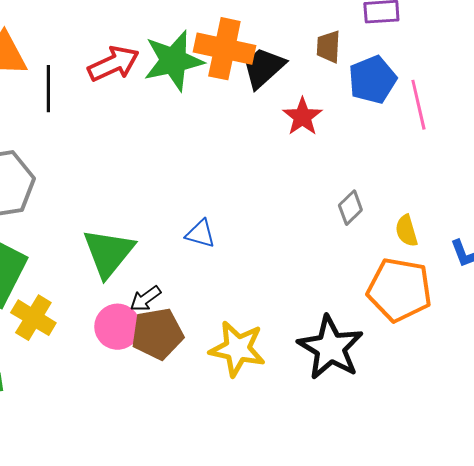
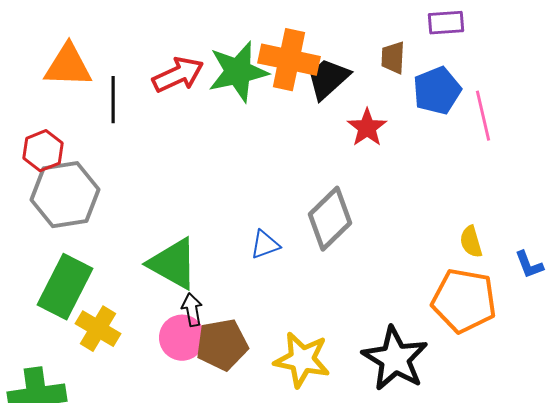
gray diamond: (350, 208) -> (330, 219), moved, size x1.8
blue triangle: (200, 234) -> (265, 245), turned -36
green triangle: (108, 253) -> (173, 264), turned -40
black arrow: (145, 299) -> (192, 310), moved, turned 116

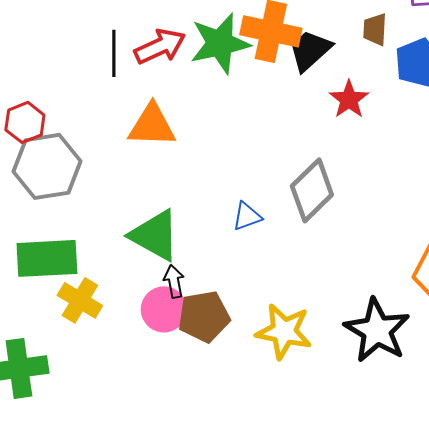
orange triangle: (68, 66) -> (152, 125), moved
black line: (113, 100) -> (114, 53), moved
green rectangle: (65, 287) -> (47, 258), turned 60

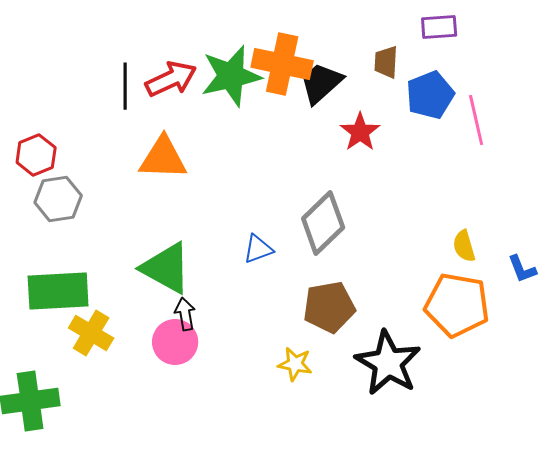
gray hexagon: (47, 166) -> (58, 199), size x0.7
brown pentagon: (204, 316) -> (329, 307), moved
yellow star: (284, 331) -> (295, 364), size x0.6

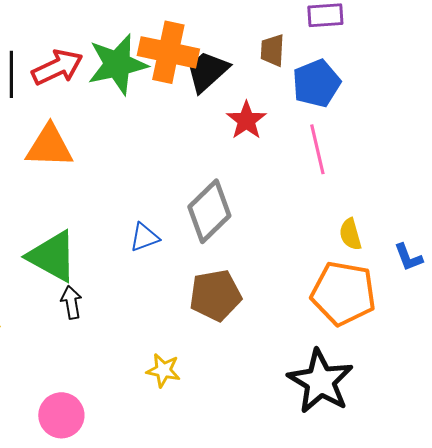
pink line: (476, 120) -> (317, 149), moved
pink circle: (175, 342) -> (61, 415), moved
black star: (388, 363) -> (320, 381), moved
yellow star: (295, 364) -> (163, 370), moved

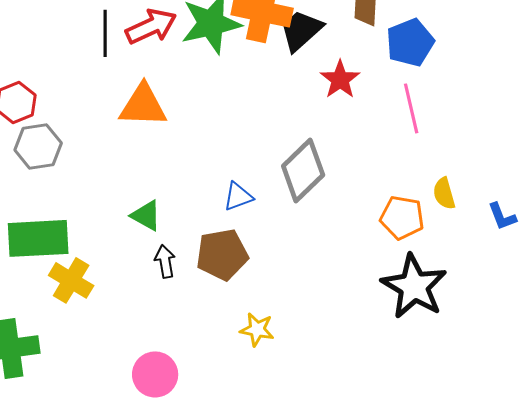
green triangle: (52, 256) -> (146, 215), size x0.6
orange pentagon: (343, 293) -> (402, 217), moved, size x0.7
brown pentagon: (215, 295) -> (222, 254), moved
black star: (320, 381) -> (414, 286), moved

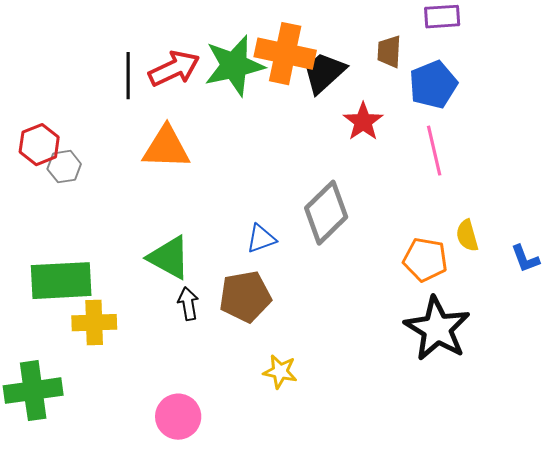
gray hexagon: (38, 146) -> (64, 167), moved, size x0.7
green triangle: (146, 215) -> (169, 258), size x1.4
yellow cross: (71, 280) -> (94, 323), turned -33

